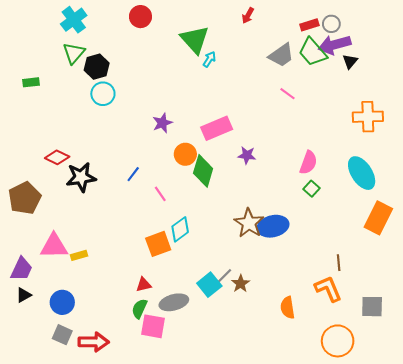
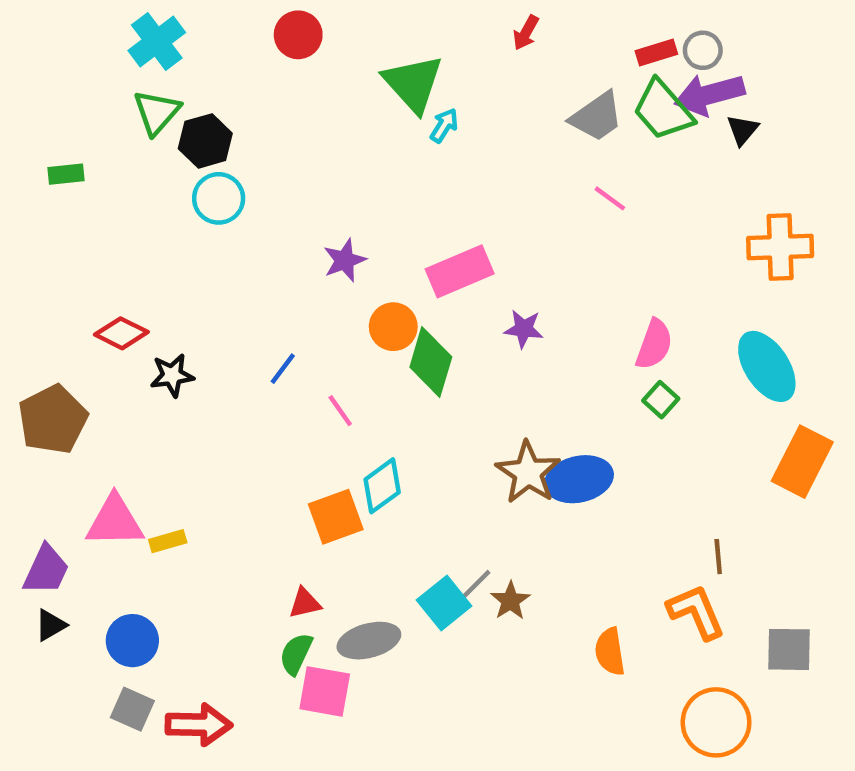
black star: (81, 177) -> (172, 375), size x0.7

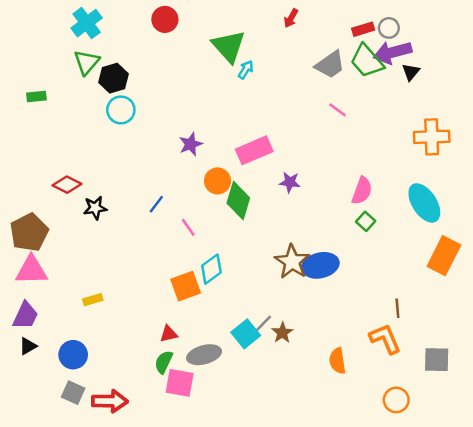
pink triangle: (115, 521) -> (32, 270), moved
orange circle: (716, 722) -> (396, 400), size x0.7

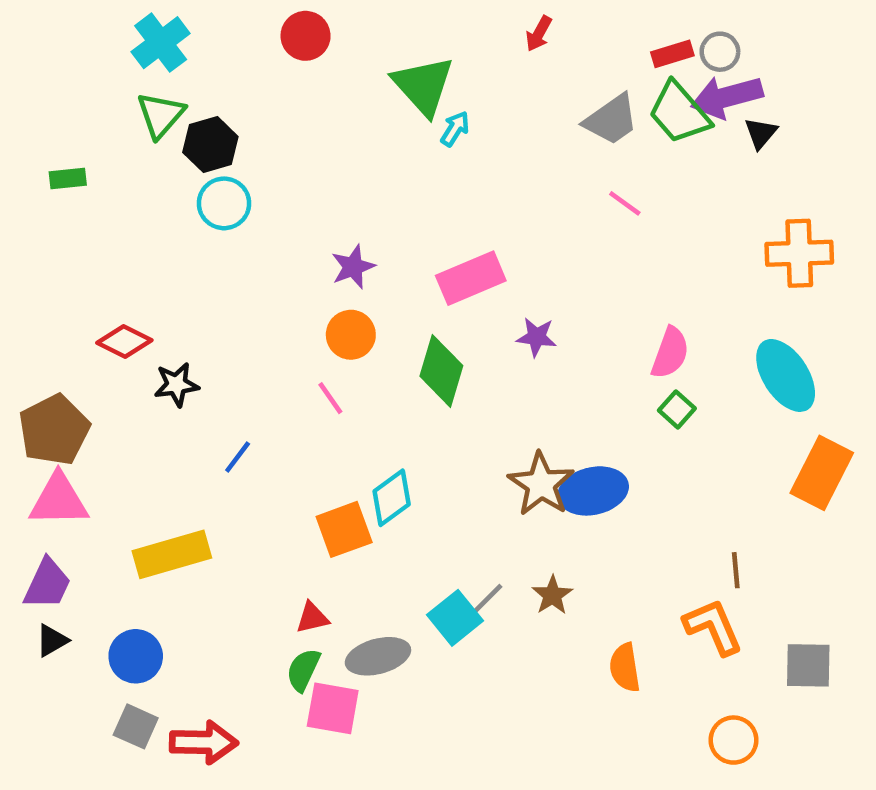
orange circle: (218, 181) -> (351, 335), moved
blue line: (156, 204) -> (238, 457), moved
pink line: (188, 227) -> (330, 398), moved
yellow rectangle: (93, 300) -> (172, 554), size x2.0
brown star: (282, 333) -> (552, 595), moved

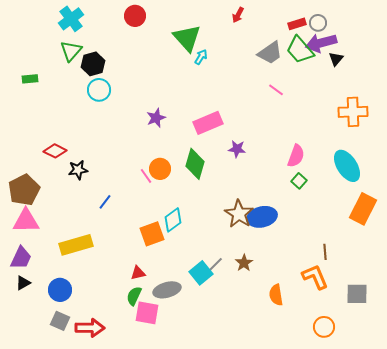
orange circle: (351, 335) -> (160, 169), moved

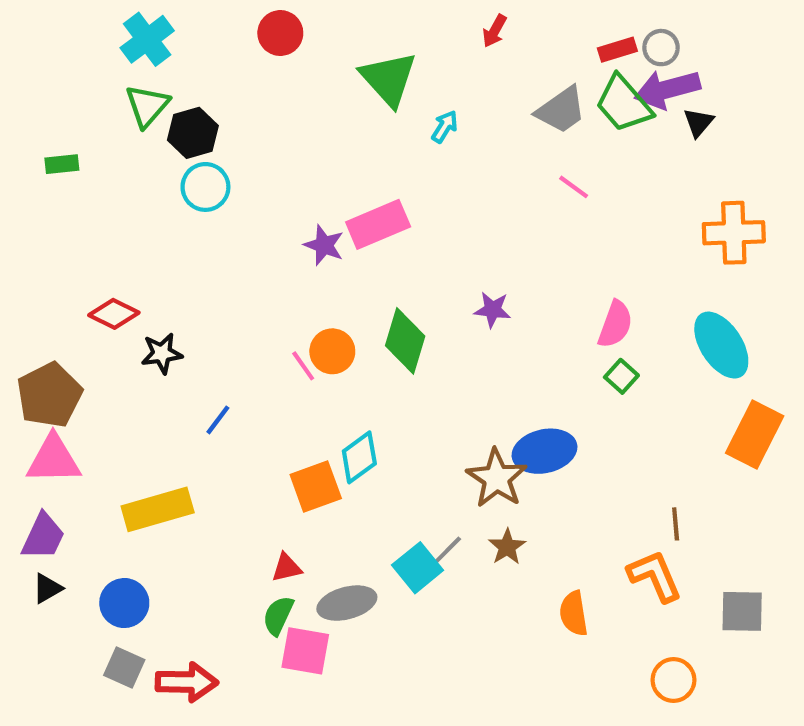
cyan arrow: (201, 57) -> (445, 127), moved
purple star: (156, 118) -> (324, 245), turned -30
pink rectangle: (208, 123) -> (378, 224), moved
brown star: (239, 214) -> (497, 478), moved

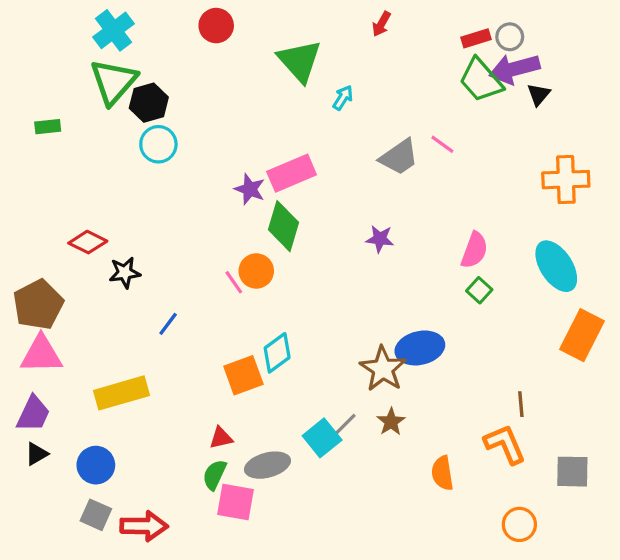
green triangle: (147, 106) -> (113, 82), size x1.4
gray trapezoid: (561, 110) -> (399, 157), moved
green diamond: (405, 341) -> (284, 226), moved

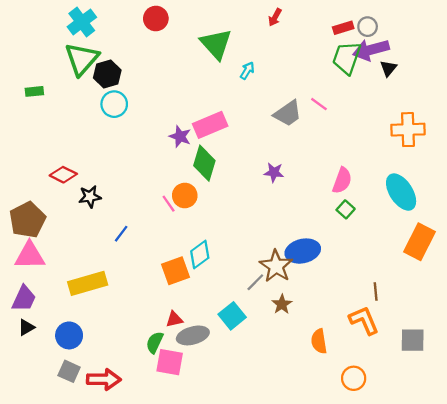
green trapezoid: (481, 80) -> (347, 58), turned 60
gray line: (344, 425) -> (255, 282), moved
red triangle: (221, 438) -> (174, 319), moved
orange circle: (519, 524) -> (354, 378), moved

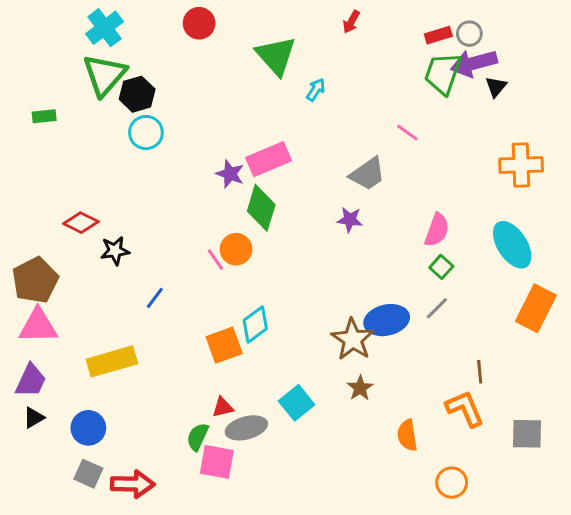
gray trapezoid: (288, 113) -> (367, 174), moved
gray line: (255, 282) -> (437, 308), moved

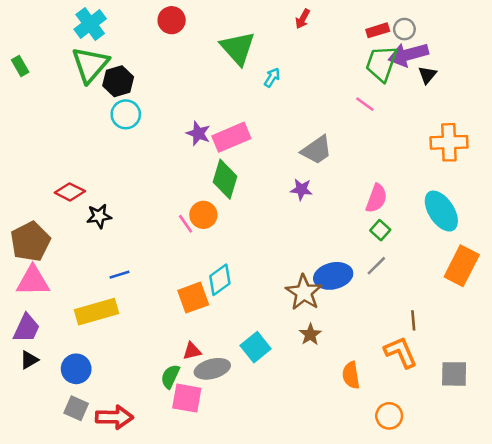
green rectangle: (44, 116) -> (20, 66), moved, turned 66
pink line: (407, 133) -> (365, 104), moved
purple star: (230, 174) -> (198, 133), moved
blue line: (155, 298) -> (119, 275), moved, turned 36

